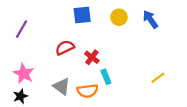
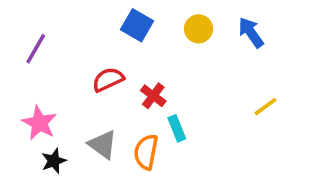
blue square: (82, 15) -> (137, 25), turned 36
yellow line: (158, 78) -> (265, 107), moved
orange semicircle: (88, 91) -> (146, 152), turned 108
black star: (20, 96) -> (54, 161), moved

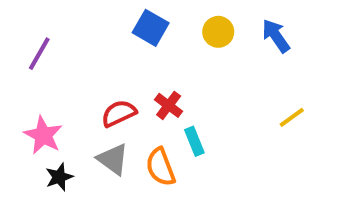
red semicircle: (108, 79) -> (119, 113), moved
orange semicircle: (146, 152) -> (161, 167), turned -32

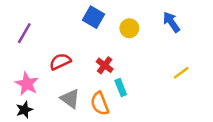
yellow circle: (218, 32) -> (129, 28), moved
red semicircle: (119, 113) -> (60, 62), moved
black star: (59, 177) -> (24, 110), moved

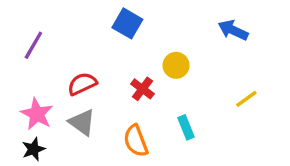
blue arrow: (171, 22) -> (233, 30), turned -30
yellow circle: (129, 28) -> (176, 65), moved
cyan rectangle: (121, 88) -> (186, 127), moved
gray triangle: (70, 99) -> (82, 122), moved

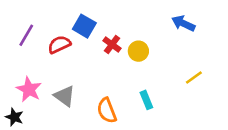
blue square: (127, 23) -> (84, 26), moved
red semicircle: (82, 84) -> (59, 45), moved
red cross: (142, 89) -> (112, 45), moved
black star: (33, 149) -> (14, 117), moved, turned -30

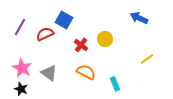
red cross: (112, 45) -> (81, 45), moved
cyan rectangle: (146, 100) -> (115, 84), moved
orange semicircle: (107, 110) -> (86, 72), moved, turned 138
black star: (14, 117) -> (21, 89), moved

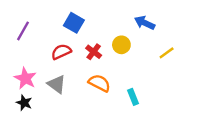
blue arrow: (139, 18) -> (145, 23), moved
red semicircle: (45, 34) -> (61, 52), moved
yellow line: (147, 59) -> (167, 53), moved

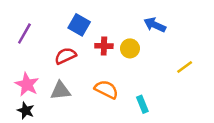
red cross: (94, 52) -> (104, 46), moved, turned -35
yellow line: (167, 53) -> (185, 67), moved
gray triangle: (57, 84) -> (60, 91), turned -42

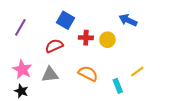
yellow line: (185, 67) -> (137, 71), moved

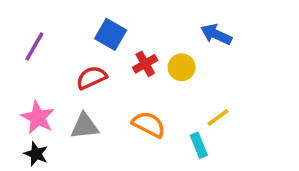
red cross: (86, 38) -> (145, 64), turned -32
yellow line: (137, 71) -> (218, 117), moved

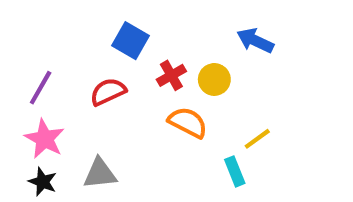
purple line: (34, 46) -> (41, 88), moved
orange semicircle: (149, 124) -> (188, 122), moved
gray triangle: (85, 126) -> (100, 174), moved

